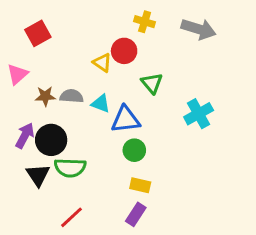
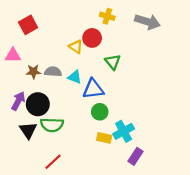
pink triangle: (18, 74) -> (13, 55), turned 42
cyan cross: (199, 114) -> (124, 131), moved
purple rectangle: (136, 214) -> (136, 156), moved

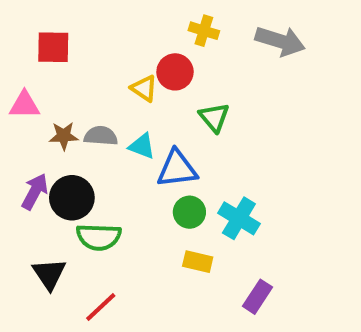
red square: (28, 25) -> (53, 47), turned 30
black triangle: (28, 130) -> (49, 274), moved
cyan cross: (124, 131) -> (239, 218), moved, turned -30

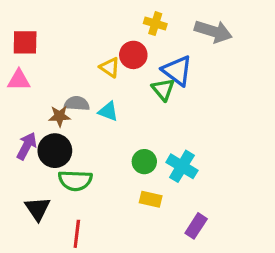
red square: (53, 47) -> (25, 42), moved
brown star: (64, 136) -> (60, 116), moved
blue triangle: (177, 169) -> (177, 71), moved, turned 44
red line: (101, 307) -> (77, 234), turned -40

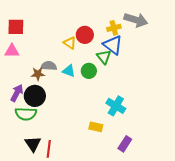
yellow cross: (155, 24) -> (114, 28), moved, turned -32
green circle: (144, 162) -> (89, 71), moved
green semicircle: (75, 180) -> (26, 114), moved
black triangle: (38, 209) -> (33, 144), moved

